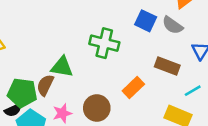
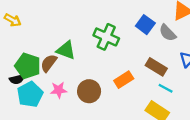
cyan line: (193, 91) -> (166, 88), moved, turned 48

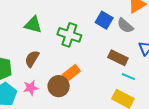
green triangle: (66, 50) -> (33, 25), moved
brown semicircle: (49, 63) -> (32, 59), moved
orange rectangle: (124, 80) -> (71, 73), moved

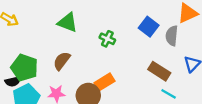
gray semicircle: (125, 26) -> (172, 36), turned 48
green cross: (69, 35) -> (107, 39), size x0.6

